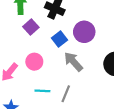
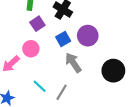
pink circle: (34, 62) -> (31, 49), moved
cyan line: (42, 91) -> (40, 86), turned 32

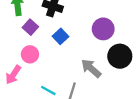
purple circle: (88, 36) -> (103, 29), moved
gray arrow: (73, 63) -> (91, 68), moved

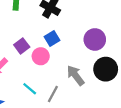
purple square: (30, 27) -> (22, 46), moved
pink circle: (30, 54) -> (41, 56), moved

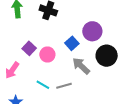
blue square: (52, 39) -> (72, 43), moved
gray line: (53, 94) -> (64, 86), turned 56

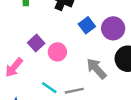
blue square: (72, 43) -> (87, 25), moved

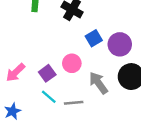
purple square: (36, 43) -> (47, 73), moved
pink circle: (57, 52) -> (72, 63), moved

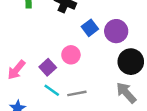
gray arrow: (98, 83) -> (126, 93), moved

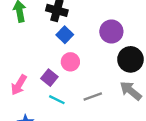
blue square: (90, 28) -> (65, 35), moved
gray line: (77, 93) -> (93, 97), moved

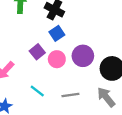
purple circle: (111, 32) -> (83, 56), moved
purple square: (49, 78) -> (37, 52), moved

